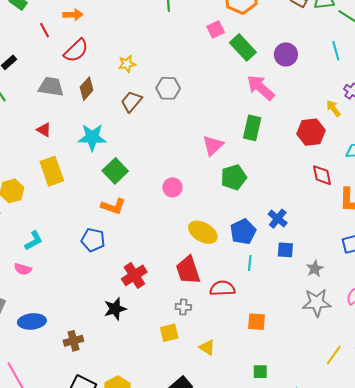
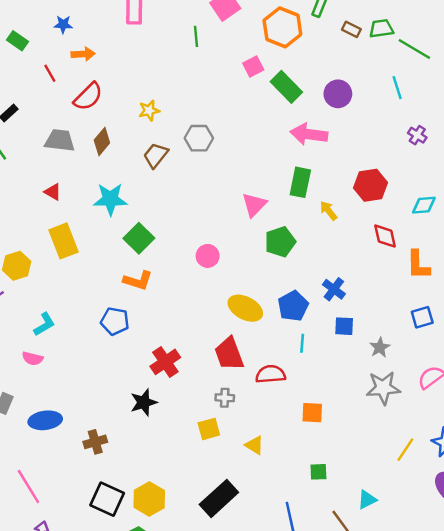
pink arrow: (261, 88) -> (309, 134), turned -32
yellow arrow: (333, 108) -> (328, 211), moved

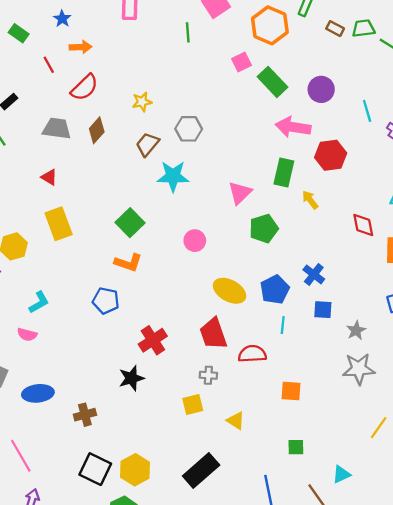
blue star: (63, 24) -> (62, 19), turned 30
cyan line: (397, 88) -> (367, 111), moved
red hexagon: (370, 185) -> (331, 155), moved
cyan star: (110, 199) -> (173, 176), moved

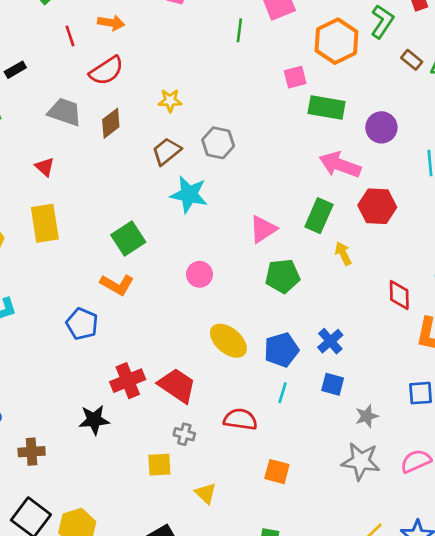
green rectangle: (272, 82) -> (327, 108), turned -48
red trapezoid: (213, 334) -> (177, 385), moved, turned 132

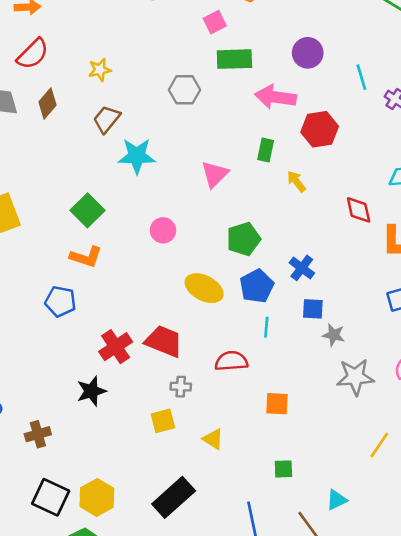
green rectangle: (327, 108) -> (234, 59), moved
gray hexagon: (218, 143) -> (185, 90), moved
green rectangle: (319, 216) -> (266, 150), size x0.7
green pentagon: (283, 276) -> (244, 239), moved
gray star: (367, 416) -> (334, 335), moved, turned -30

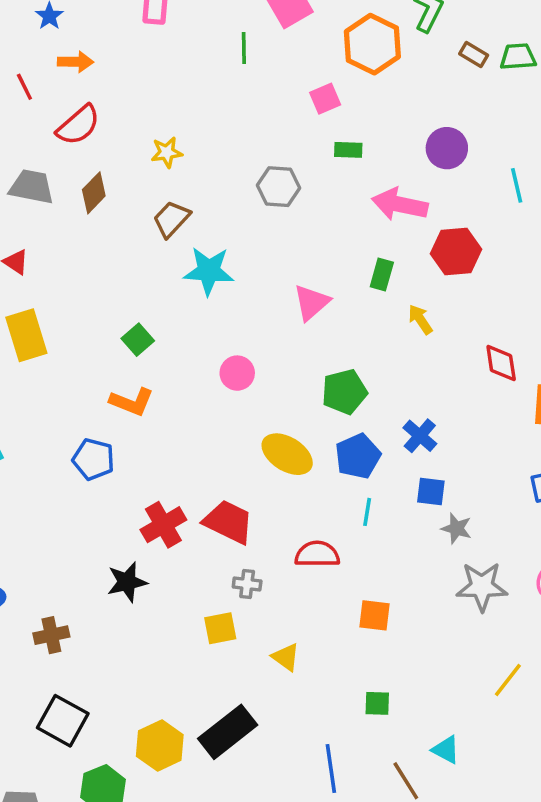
green rectangle: (234, 59) -> (348, 150), size x0.6
green square: (87, 210) -> (138, 340), size x0.7
yellow hexagon: (97, 497) -> (160, 745), moved
cyan triangle: (337, 500) -> (446, 750), turned 50

